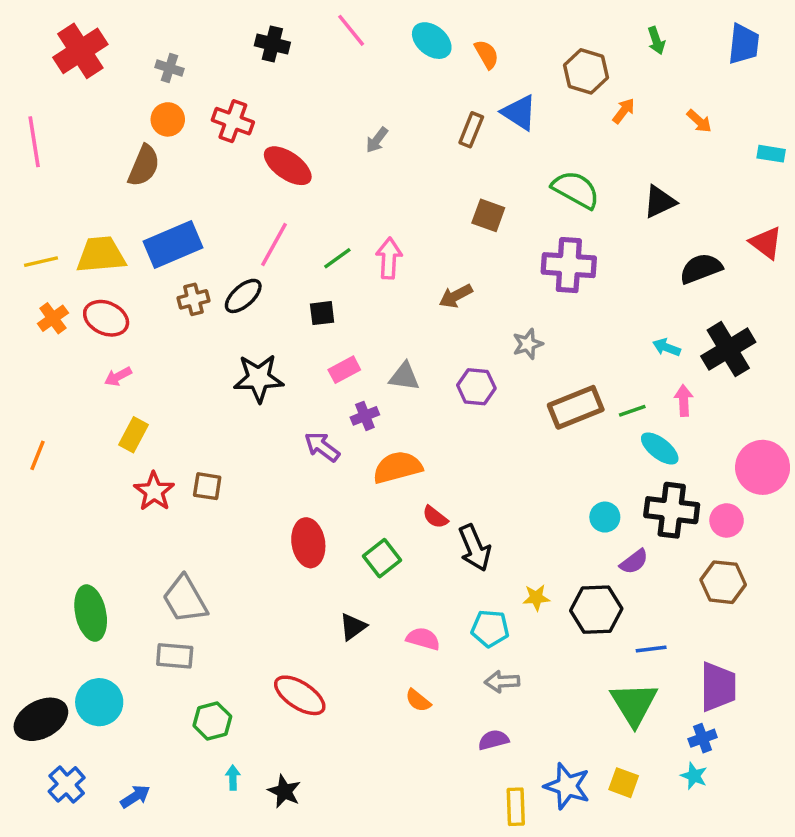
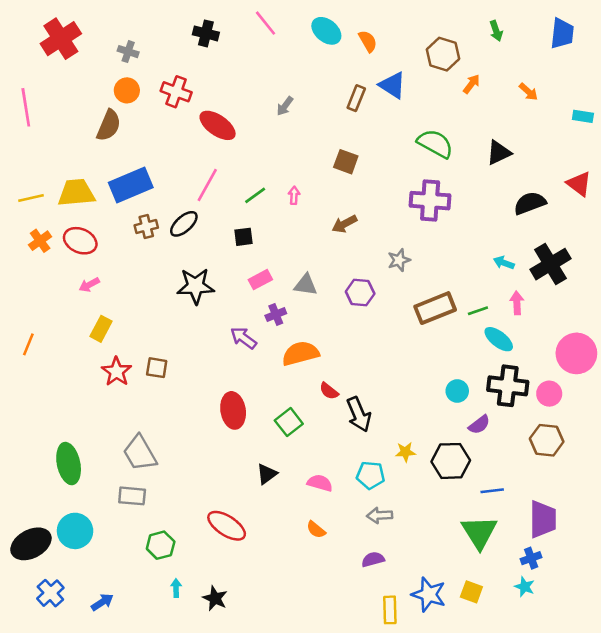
brown square: (488, 215) -> (346, 162), moved
pink arrow: (389, 258) -> (294, 195), size x0.6

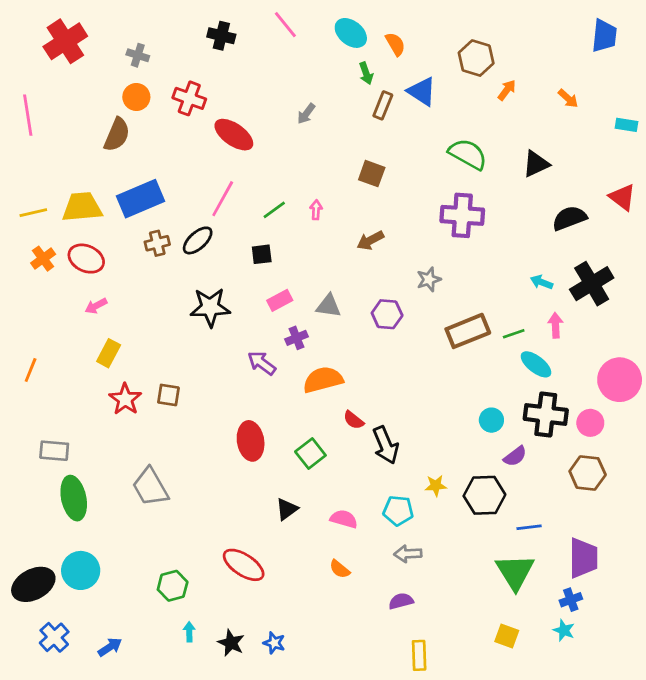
green arrow: (496, 31) -> (366, 73), moved
gray rectangle: (132, 496) -> (54, 451), moved
blue star: (429, 594) -> (274, 643), moved, size x0.6

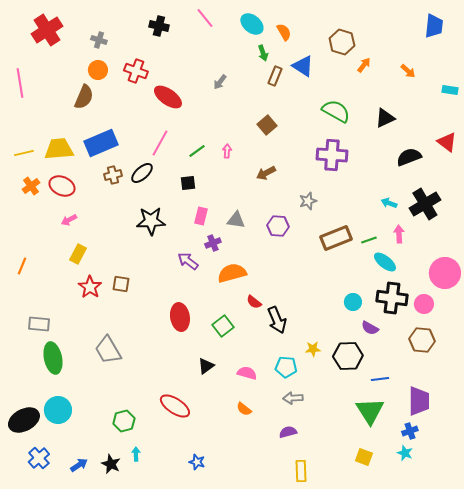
brown square: (372, 174) -> (267, 125), turned 30
pink rectangle: (280, 300) -> (201, 216), turned -48
purple semicircle: (515, 456) -> (370, 328), turned 66
black star: (231, 643) -> (111, 464), moved

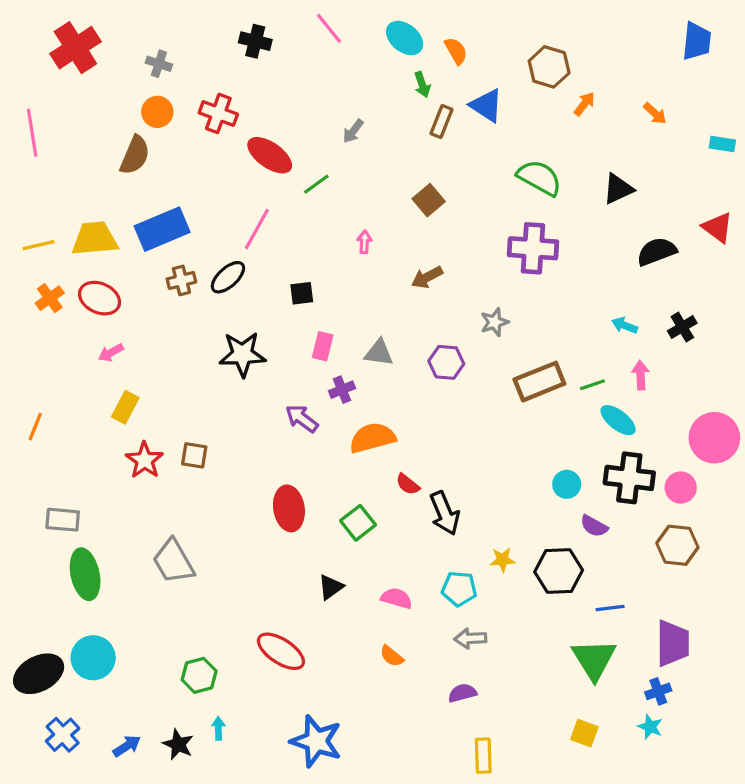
green line: (197, 151) -> (316, 184), moved
black cross: (425, 204) -> (682, 327), size x0.6
blue star: (197, 462) -> (316, 741), size x2.0

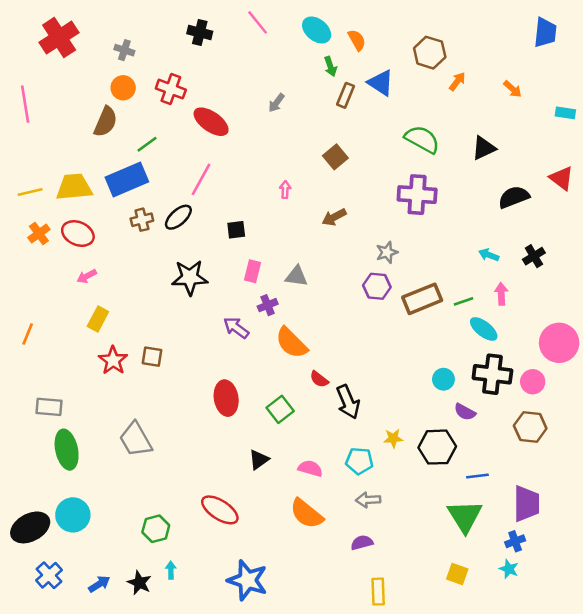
green line: (316, 184) -> (147, 144), moved
purple hexagon: (446, 362) -> (377, 286), moved
orange semicircle: (372, 438) -> (291, 343), turned -120
orange semicircle: (392, 656) -> (307, 514), size x1.8

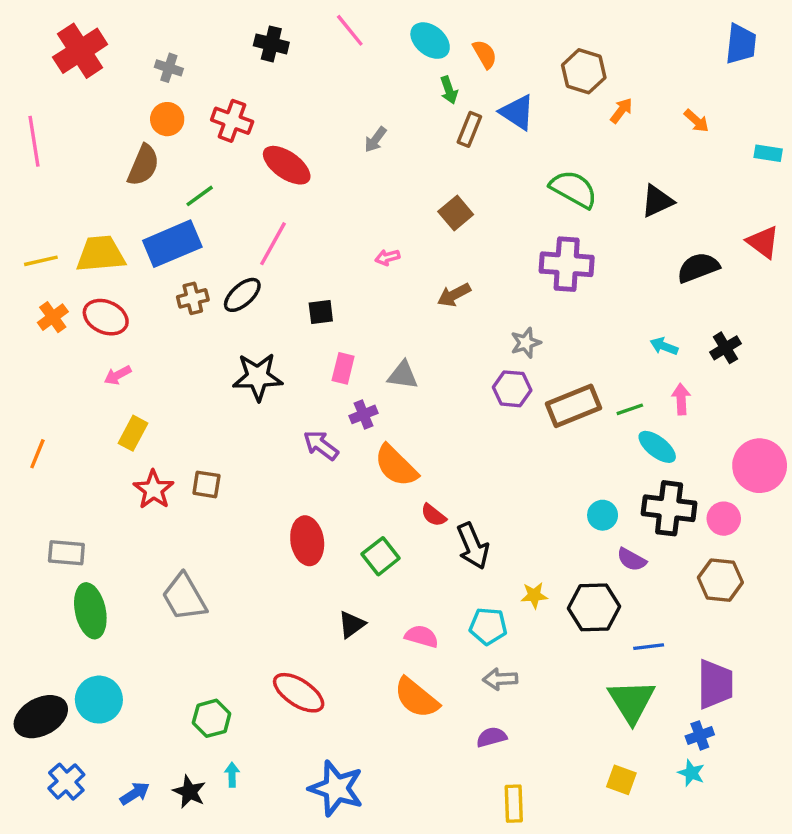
pink arrow: (285, 190) -> (387, 257), turned -108

